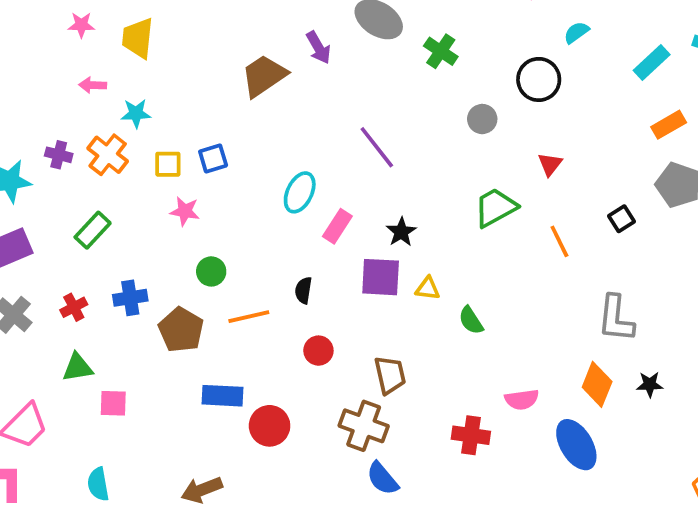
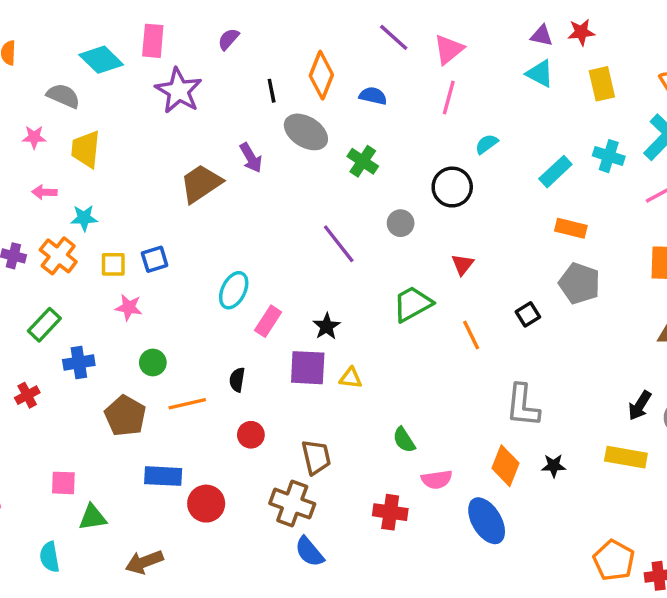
orange rectangle: (669, 125) -> (571, 228), turned 44
purple line: (377, 147) -> (339, 244), moved
blue cross: (130, 298) -> (79, 362), moved
green semicircle: (471, 320) -> (404, 440), moved
green triangle: (78, 367) -> (93, 517), moved

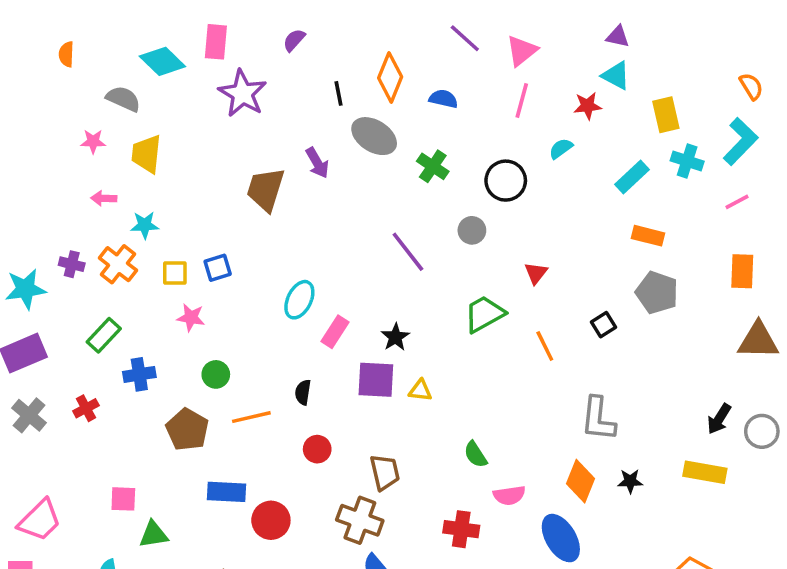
red star: (581, 32) -> (588, 106), moved
yellow rectangle: (602, 84) -> (666, 115), moved
brown trapezoid: (201, 184) -> (266, 189), turned -39
black circle: (452, 187) -> (506, 181), moved

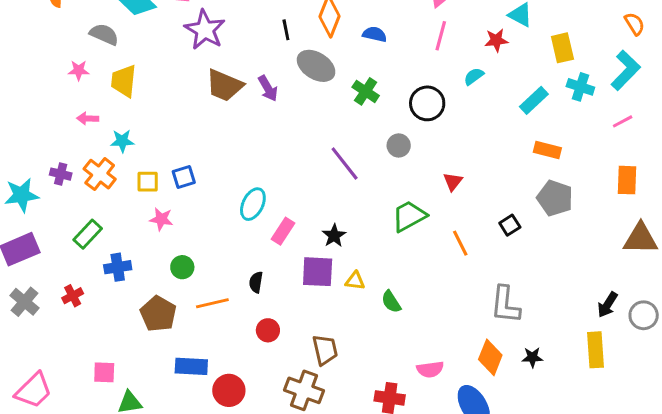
brown trapezoid: (266, 189) -> (224, 85), moved, turned -84
green semicircle: (475, 454) -> (391, 302), moved
yellow rectangle: (705, 472) -> (595, 350), turned 76

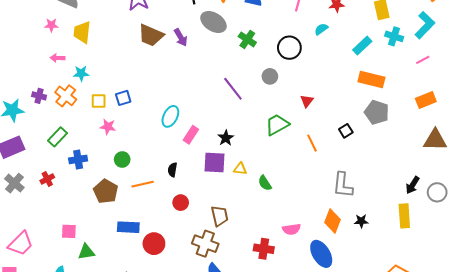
orange rectangle: (547, 150) -> (371, 79), size x1.4
orange rectangle: (627, 180) -> (426, 100), turned 66

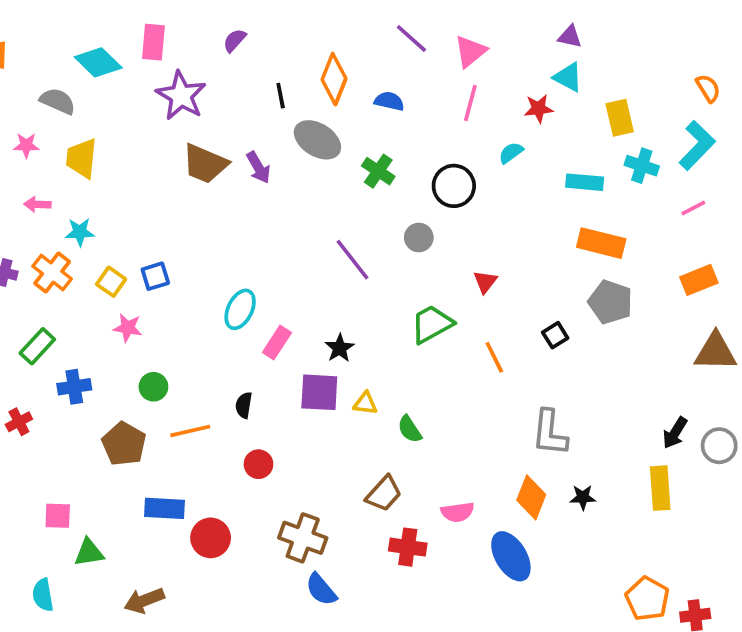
cyan rectangle: (362, 46) -> (585, 182), turned 48
yellow square: (99, 101) -> (111, 282), turned 35
brown trapezoid: (220, 216) -> (384, 494), moved, turned 55

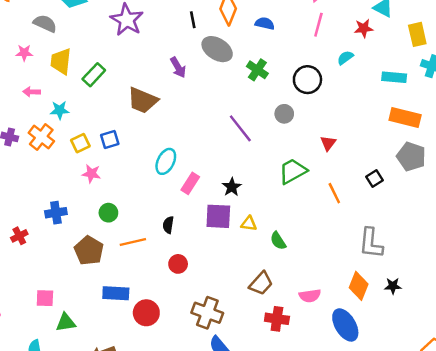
brown trapezoid: (205, 164) -> (143, 100), moved
yellow square: (111, 282) -> (80, 143), turned 30
green rectangle: (37, 346) -> (94, 75), moved

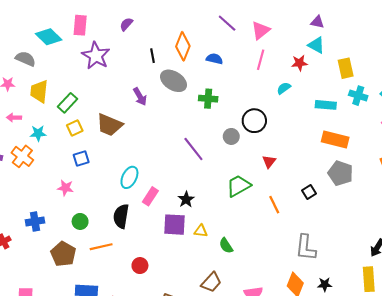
green cross: (257, 70) -> (208, 99), turned -30
black circle: (307, 80) -> (254, 121), moved
yellow square: (80, 143) -> (75, 128), moved
black semicircle: (168, 225) -> (121, 216), moved, size x1.6

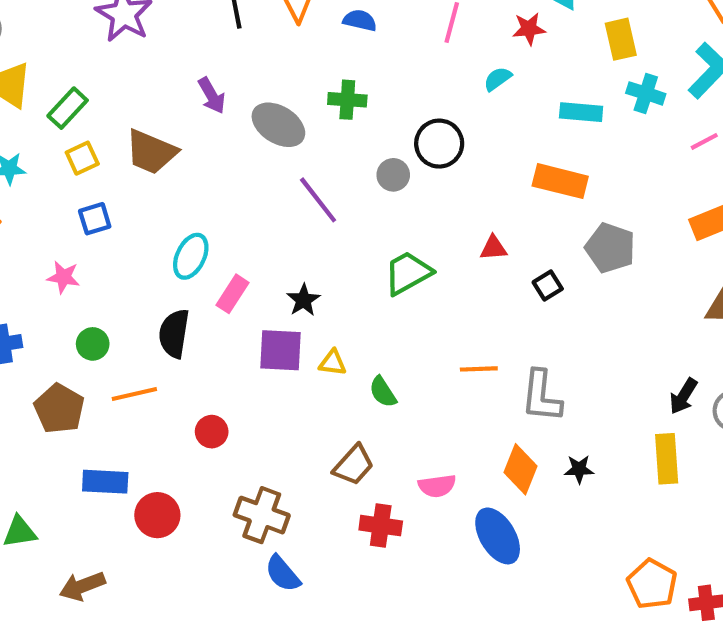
gray ellipse: (174, 81) -> (278, 125), moved
orange rectangle: (335, 140) -> (560, 181), moved
red triangle: (269, 162) -> (493, 248), moved, turned 48
orange line: (274, 205) -> (479, 369), moved, turned -66

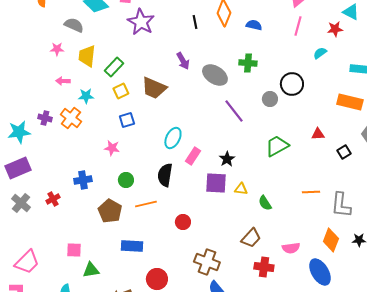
red circle: (157, 515) -> (157, 279), moved

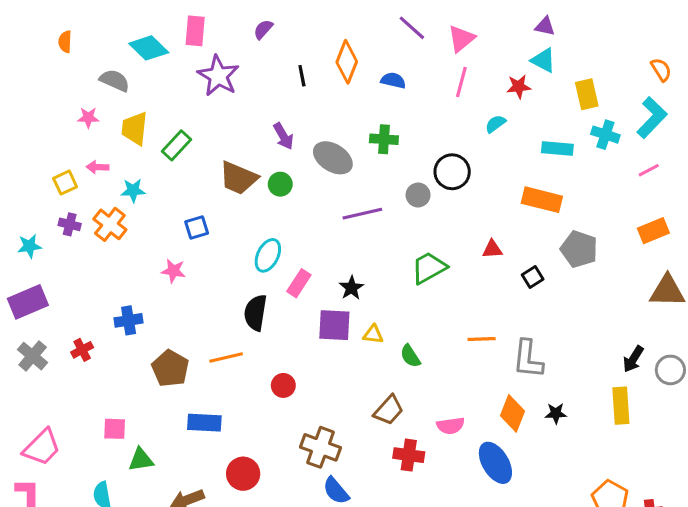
yellow square: (121, 91) -> (65, 183), moved
purple line: (234, 111) -> (362, 214), turned -65
cyan star: (19, 132) -> (29, 246), size x0.7
green circle: (126, 180) -> (280, 184), moved

